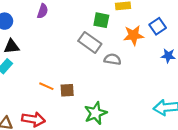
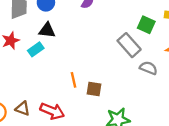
orange line: (46, 86) -> (74, 80), turned 40

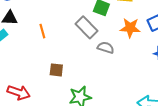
orange line: (74, 80) -> (42, 31), moved

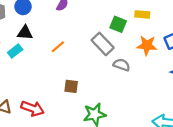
orange line: (42, 31) -> (58, 47), turned 64

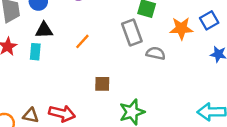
gray rectangle: (103, 44) -> (132, 33), turned 30
cyan rectangle: (15, 51) -> (35, 52), turned -40

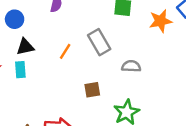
gray rectangle: (132, 33) -> (99, 42), moved
gray semicircle: (156, 53) -> (131, 66), moved

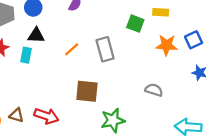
gray semicircle: (131, 66) -> (154, 90), moved
brown square: (92, 90) -> (87, 91), size x1.5

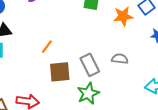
orange line: (72, 49) -> (47, 47), moved
gray rectangle: (105, 49) -> (90, 65), moved

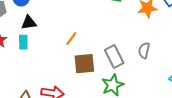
gray semicircle: (120, 59) -> (144, 50), turned -84

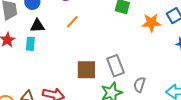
orange line: (71, 39) -> (72, 22), moved
gray semicircle: (144, 50) -> (139, 85), moved

